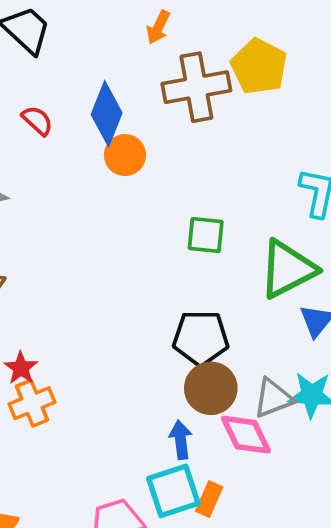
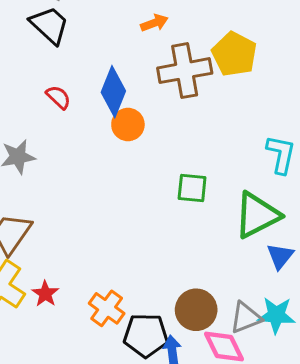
orange arrow: (158, 27) -> (154, 23), turned -136
black pentagon: (201, 338) -> (146, 335), moved
orange cross: (32, 403) -> (107, 308), moved, turned -32

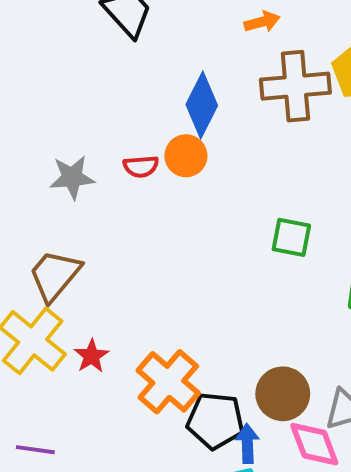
red semicircle: (58, 97) -> (141, 166), moved, turned 128
orange circle: (128, 124) -> (186, 156), moved
orange cross: (107, 308) -> (168, 382), size x1.4

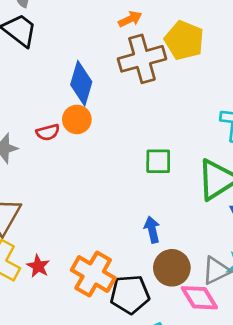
orange arrow: (262, 22) -> (130, 19), moved
blue arrow: (247, 443) -> (152, 230), moved

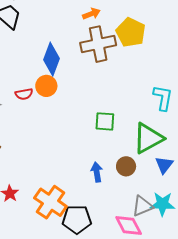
brown circle: (172, 268) -> (126, 166), moved, size x0.7

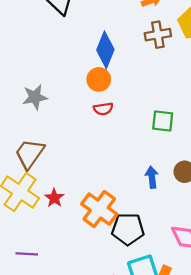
brown cross: (98, 44) -> (158, 35), size x0.7
red semicircle: (24, 94) -> (103, 109), moved

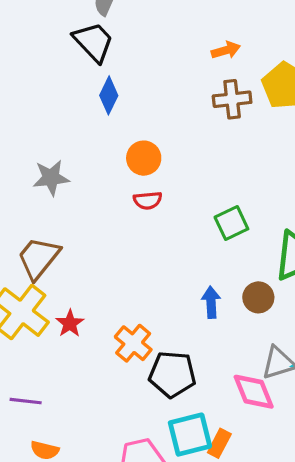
blue diamond: (105, 50) -> (109, 95), moved, size x0.7
green square: (163, 121) -> (231, 223), turned -35
orange cross: (99, 209) -> (133, 343), size x0.7

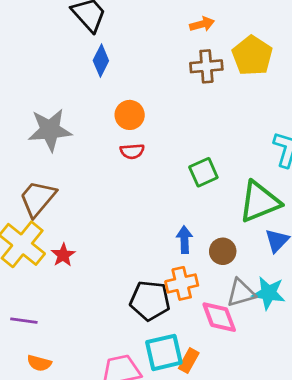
gray star: (51, 178) -> (50, 130), size x1.4
brown circle: (258, 297) -> (223, 251), moved
orange cross: (133, 343) -> (182, 283), moved, turned 36

